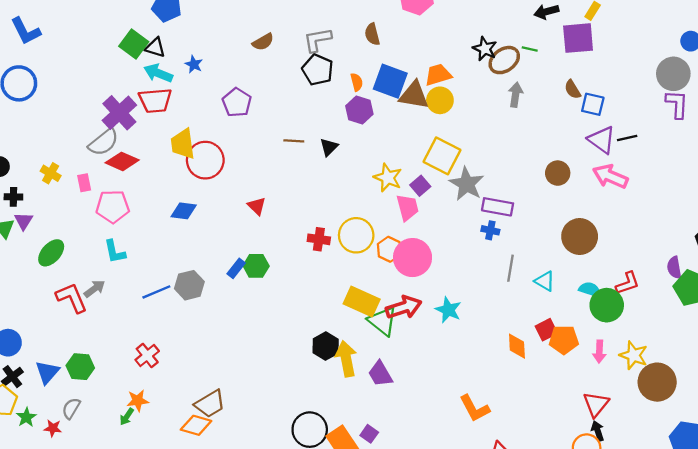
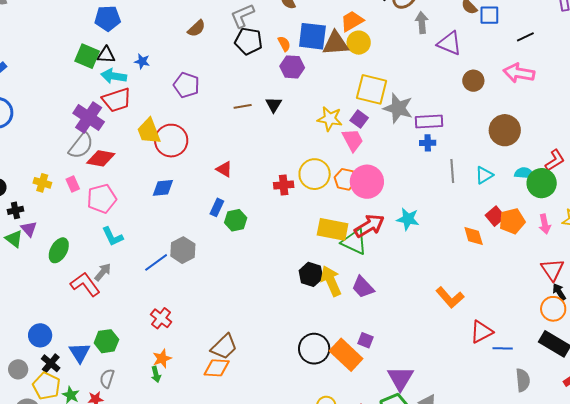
purple triangle: (602, 140) -> (450, 43), moved
blue rectangle: (236, 268) -> (217, 207), moved
cyan triangle: (545, 281) -> (484, 175), turned -48
green arrow: (127, 417) -> (156, 374), turned -35

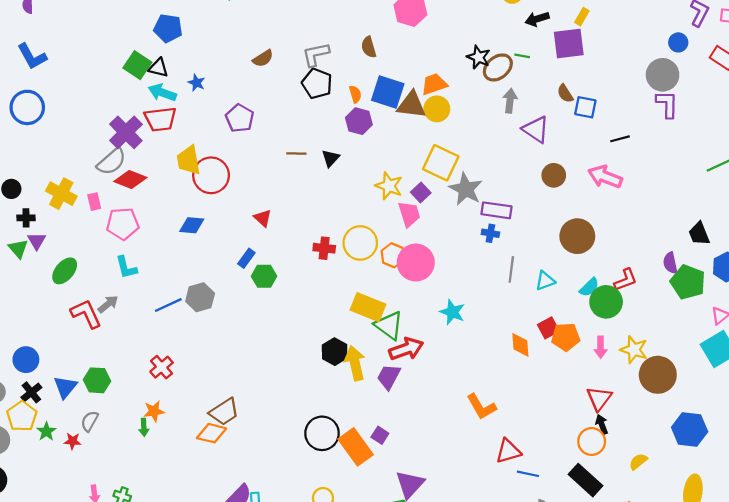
cyan semicircle: (524, 173) -> (589, 287), turned 120
yellow cross: (42, 183) -> (61, 194), size x1.5
red arrow: (369, 226) -> (406, 349), moved
purple trapezoid: (363, 287) -> (389, 377), turned 60

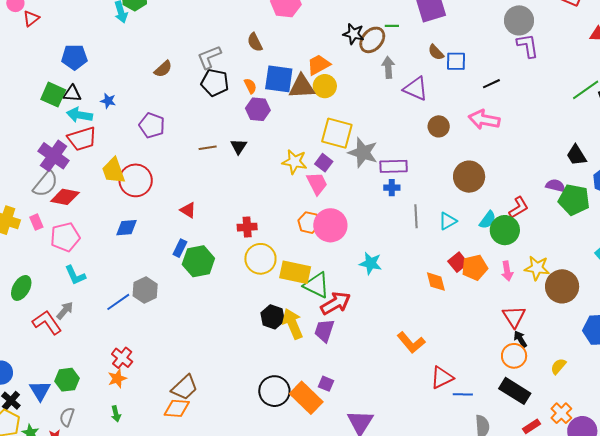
yellow circle: (360, 243) -> (260, 259), moved
purple semicircle: (670, 263) -> (555, 186), turned 126
green hexagon: (264, 276) -> (198, 261), size x1.4
orange star: (154, 411) -> (117, 378), moved

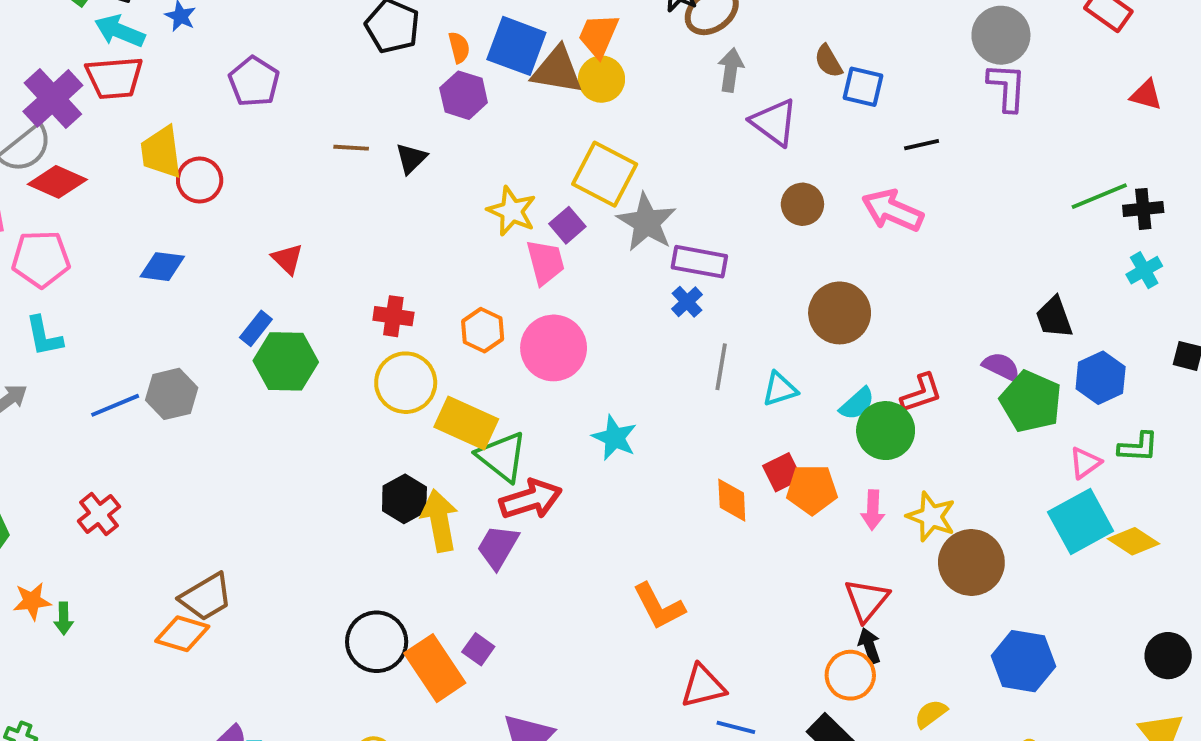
orange trapezoid: (319, 65) -> (598, 35), turned -50
red circle: (136, 180) -> (200, 180), size x0.7
blue cross: (392, 188) -> (687, 302), turned 35
orange hexagon: (309, 223) -> (483, 330), moved
orange star: (117, 378) -> (32, 601), moved

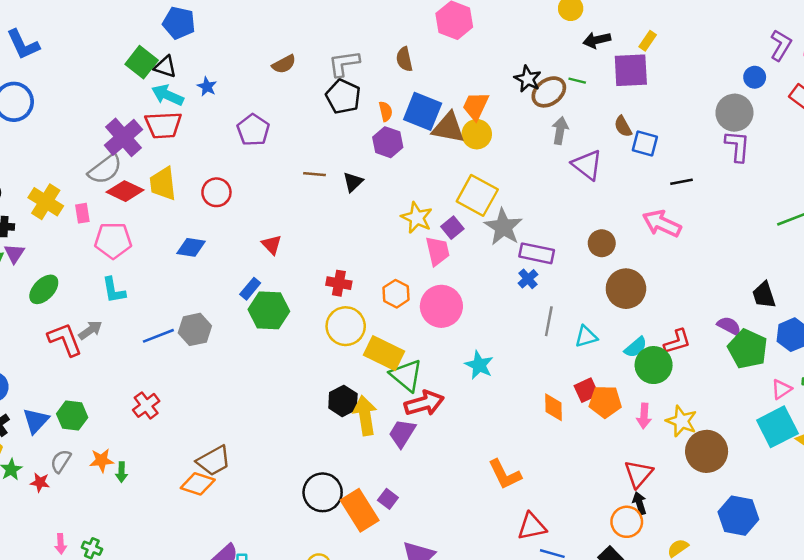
yellow trapezoid: (161, 152) -> (163, 184), moved
brown circle: (802, 204) -> (602, 243), moved

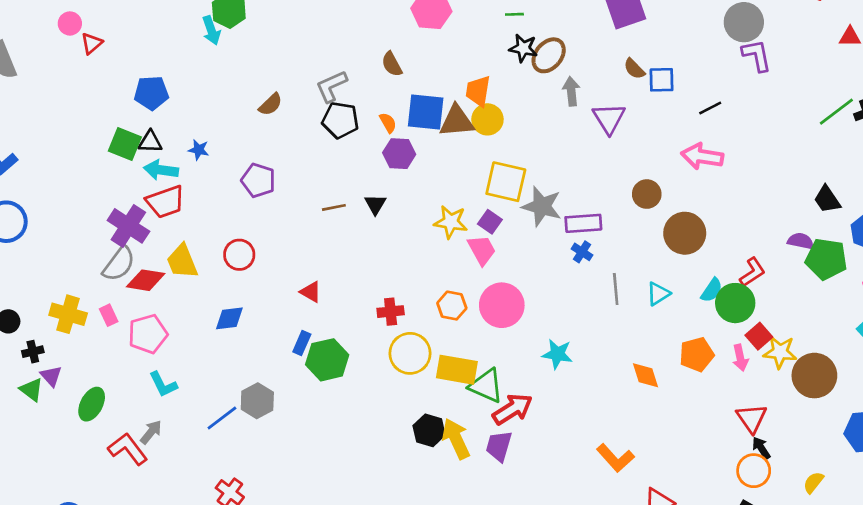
green line: (577, 81) -> (514, 14), moved
purple triangle: (587, 165) -> (609, 118), turned 36
red square: (586, 390) -> (759, 336), moved

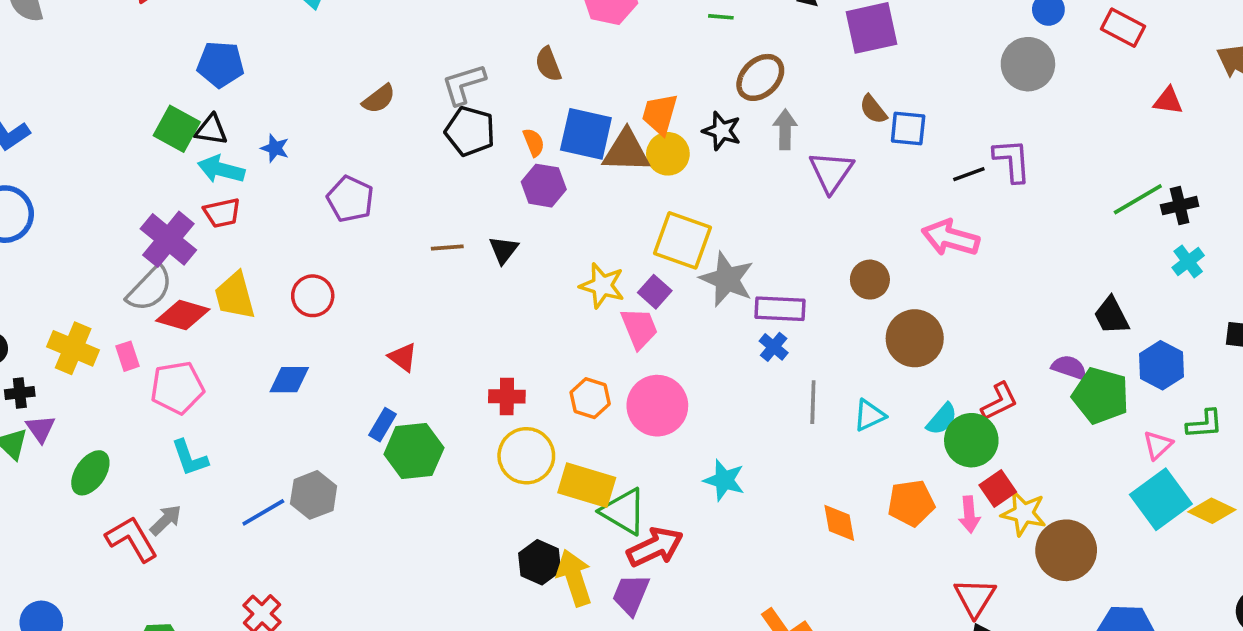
black star: (523, 48) -> (722, 131), moved
purple L-shape: (757, 55) -> (1012, 160), moved
red trapezoid: (165, 202) -> (222, 213), size x0.7

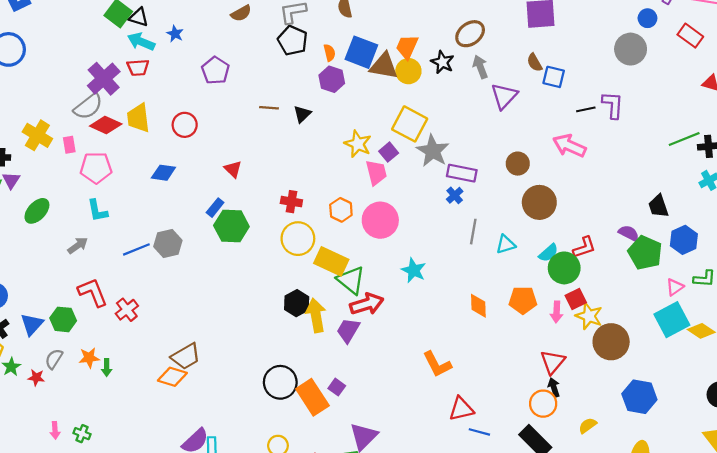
gray arrow: (785, 129) -> (480, 67), turned -30
red L-shape: (132, 539) -> (93, 292), moved

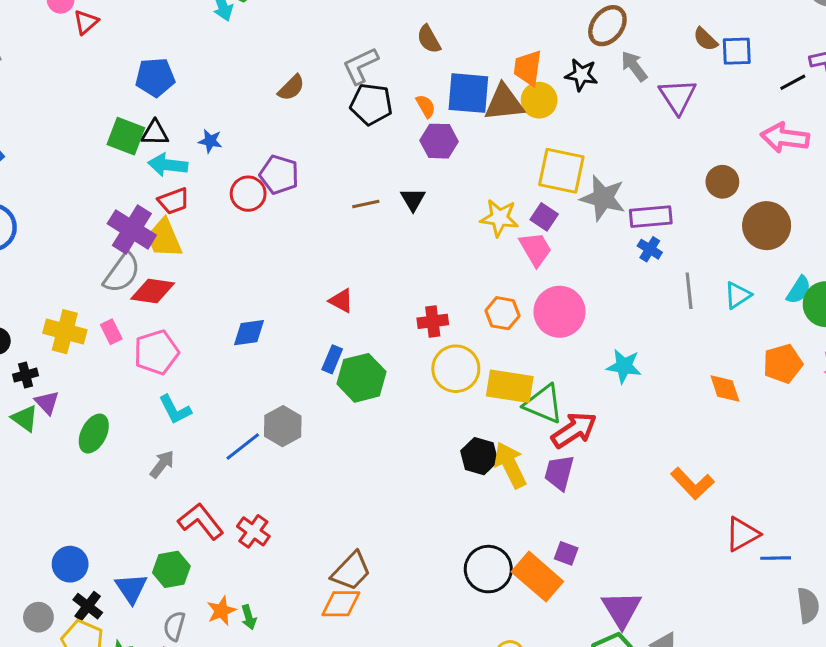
yellow trapezoid: (138, 118) -> (164, 238), moved
red circle: (185, 125) -> (248, 194), moved

